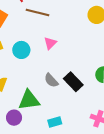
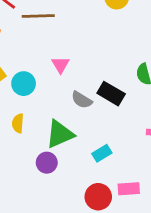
pink triangle: (50, 43) -> (60, 65), moved
cyan circle: (21, 50) -> (24, 84), moved

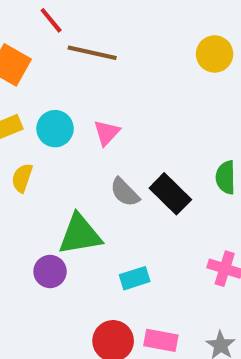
cyan circle: (24, 84) -> (55, 129), moved
yellow semicircle: (18, 123) -> (22, 178), moved

